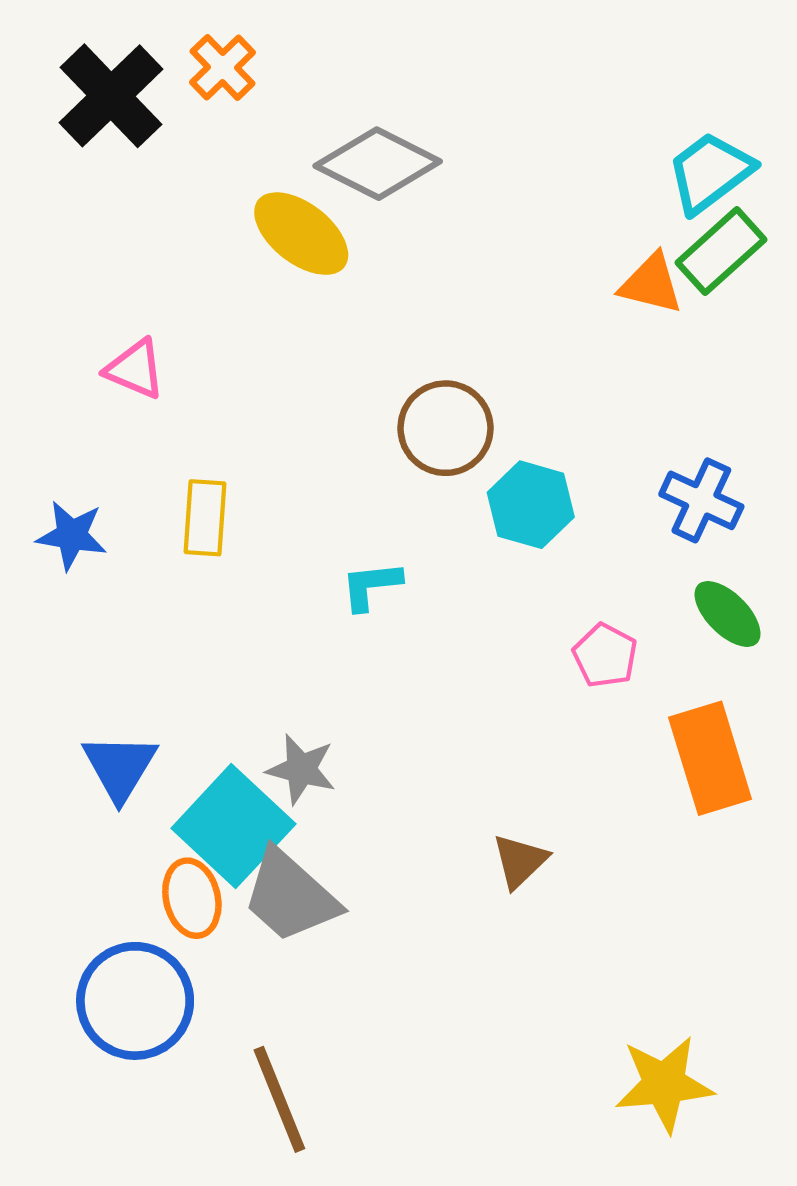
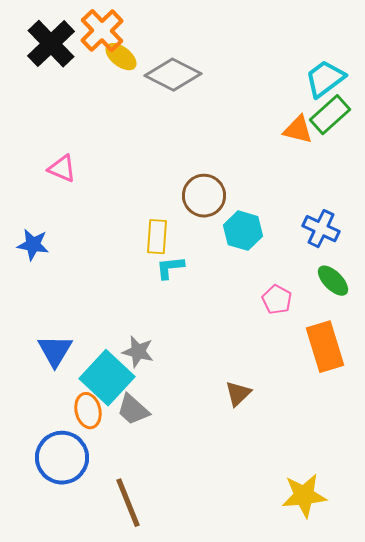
orange cross: (223, 67) -> (102, 31), size x1.4
yellow ellipse: (301, 234) -> (121, 57), moved, size x0.7
yellow rectangle: (205, 518) -> (157, 237), moved
gray trapezoid: (290, 896) -> (133, 410), size x0.7

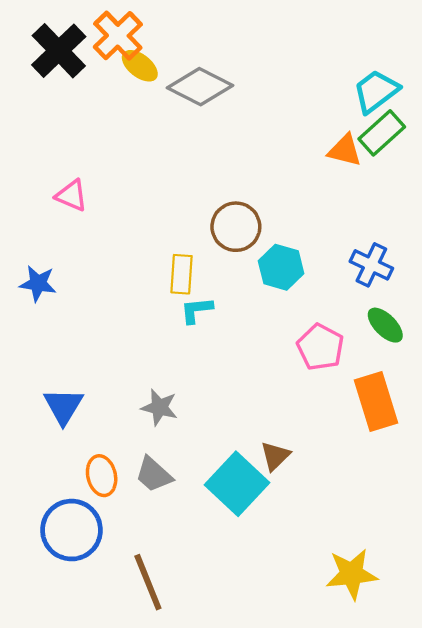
pink pentagon: (277, 300) -> (320, 347), size x1.4
cyan square: (107, 378) -> (237, 484), moved

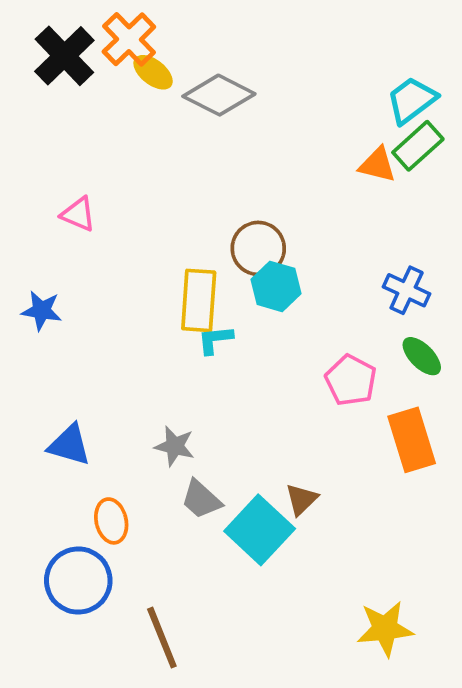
cyan hexagon: (281, 267) -> (276, 286), moved
yellow rectangle: (181, 274) -> (199, 300), size x1.4
blue triangle: (63, 406) -> (69, 445), turned -45
gray trapezoid: (154, 474) -> (201, 499), moved

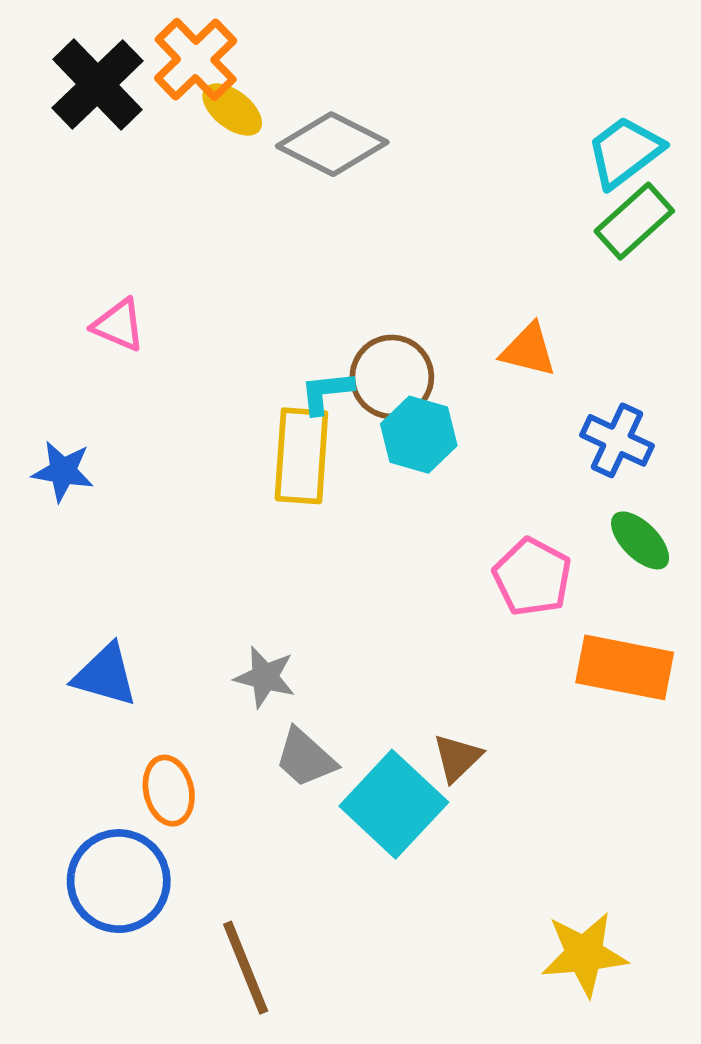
orange triangle: (377, 165) -> (528, 350), moved
cyan L-shape: (215, 340) -> (326, 392), moved
orange rectangle: (412, 440) -> (625, 667), turned -62

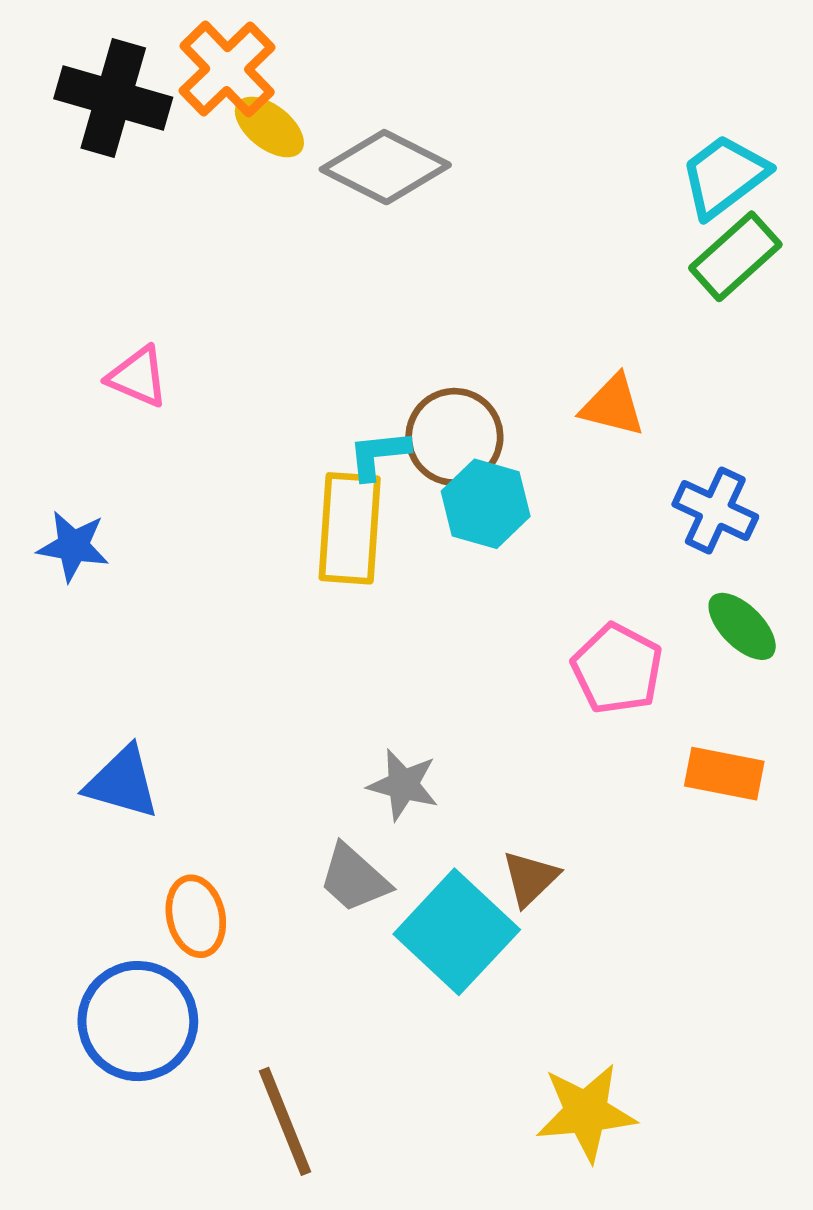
black cross: (97, 84) -> (113, 98), turned -30
orange rectangle: (625, 667) -> (724, 774), size x0.7
gray star: (265, 677) -> (403, 785), moved
yellow star: (584, 954) -> (586, 1112), moved

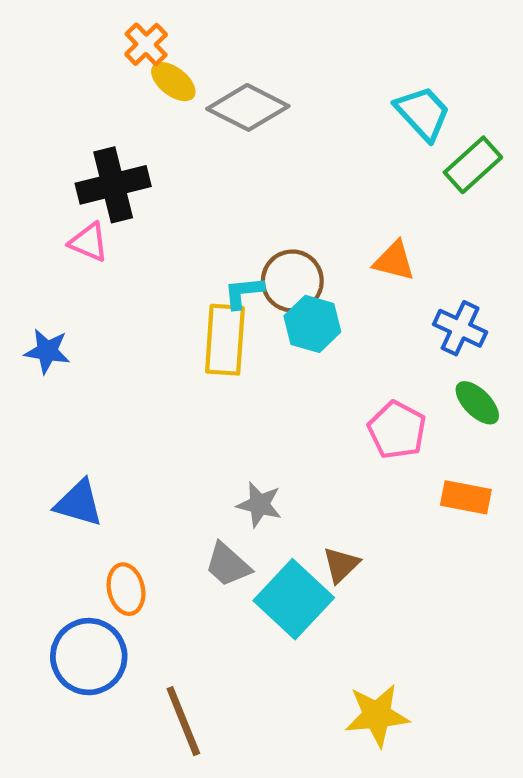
orange cross: (227, 69) -> (146, 44), size x0.7
black cross: (113, 98) -> (113, 185), moved, turned -30
cyan trapezoid: (724, 176) -> (423, 113), moved, turned 84

